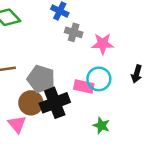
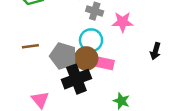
cyan circle: (99, 79) -> (91, 40), moved
brown circle: (31, 103) -> (86, 58), moved

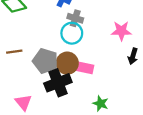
pink star: (123, 22) -> (121, 31), moved
cyan circle: (91, 40) -> (72, 33), moved

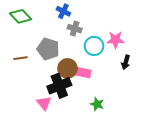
cyan circle: (72, 33) -> (94, 46), moved
gray pentagon: (45, 61) -> (48, 49), moved
pink triangle: (23, 102) -> (44, 103), moved

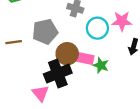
gray pentagon: (48, 49) -> (45, 32), turned -30
green star: (97, 104) -> (101, 65), moved

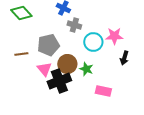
pink rectangle: (85, 58) -> (103, 91), moved
green star: (101, 65) -> (86, 69), moved
pink triangle: (40, 93) -> (44, 69), moved

